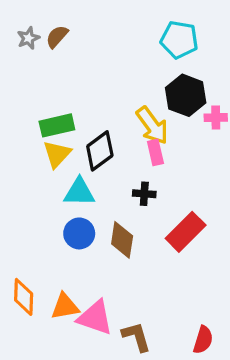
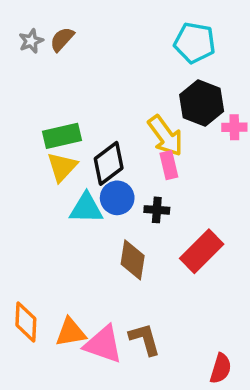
blue circle: (79, 233) -> (117, 198), moved
brown L-shape: (136, 337) -> (145, 339), moved

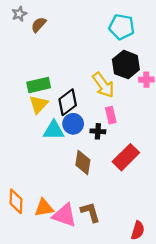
gray star: (31, 41) -> (19, 14), moved
pink rectangle: (169, 165) -> (111, 115), moved

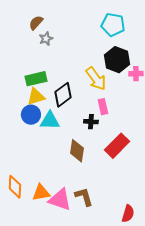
gray star: (19, 14) -> (46, 39), moved
yellow triangle: (39, 104) -> (36, 97), turned 30
blue circle: (73, 124) -> (31, 115), moved

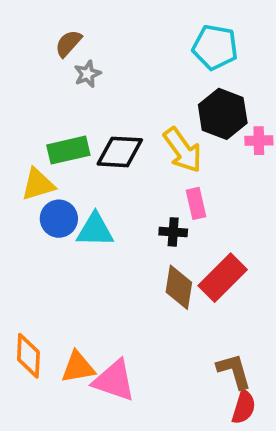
black diamond: (63, 95) -> (120, 152), moved, turned 40
yellow triangle: (36, 97) -> (38, 184), moved
brown diamond: (77, 151) -> (179, 287), moved
brown L-shape: (84, 197) -> (234, 371), moved

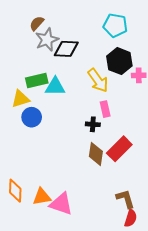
gray star: (87, 74) -> (47, 40), size x1.6
black diamond: (120, 152) -> (66, 49), moved
cyan triangle: (95, 230) -> (55, 87), moved

